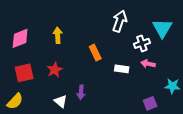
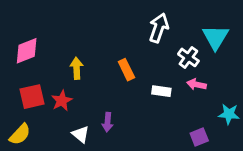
yellow arrow: (58, 35) -> (77, 68), moved
white cross: (142, 43) -> (188, 57), turned -35
red star: (55, 70) -> (62, 101), moved

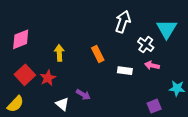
red square: (32, 97) -> (25, 75), turned -30
purple arrow: (108, 122) -> (83, 95), turned -64

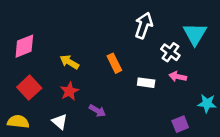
yellow arrow: (59, 53) -> (69, 62), turned -56
red star: (48, 78) -> (69, 91), moved
yellow semicircle: (15, 104) -> (18, 122), turned -126
white triangle: (62, 104) -> (60, 122), moved

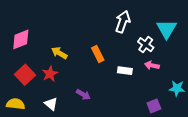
red star: (69, 91) -> (50, 74), moved

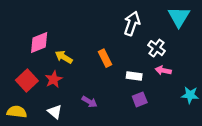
cyan triangle: (166, 29) -> (179, 17), moved
pink diamond: (21, 39) -> (39, 42), moved
purple square: (154, 106) -> (140, 99), moved

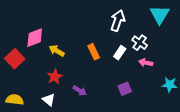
white rectangle: (134, 76) -> (120, 53), moved, turned -64
red star: (54, 79) -> (55, 77), moved
red square: (27, 80) -> (15, 59), moved

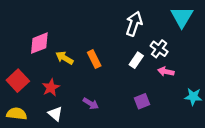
orange rectangle: (94, 52) -> (94, 59), moved
red square: (15, 59) -> (18, 81), moved
red star: (55, 77) -> (51, 88), moved

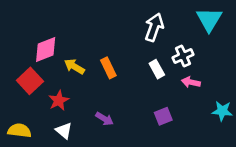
white cross: (159, 49) -> (183, 56), turned 30
white rectangle: (136, 60) -> (157, 69), turned -63
red square: (18, 81) -> (30, 81), moved

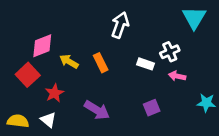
white arrow: (154, 27) -> (120, 25), moved
white rectangle: (157, 69) -> (146, 64), turned -42
purple arrow: (104, 119) -> (97, 110), size x1.5
white triangle: (64, 131) -> (48, 120), moved

